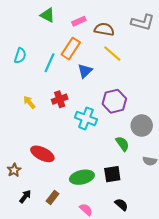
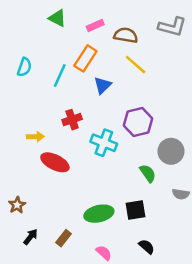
yellow arrow: (29, 102) -> (35, 137), moved, turned 128
red ellipse: (42, 154) -> (55, 162), moved

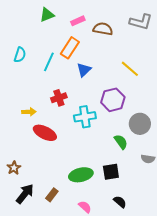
green triangle: (57, 18) -> (47, 15), turned -49
yellow line: (136, 65) -> (130, 69), moved
cyan cross: (104, 143) -> (85, 117), turned -30
black arrow: (31, 237) -> (25, 194), size x1.5

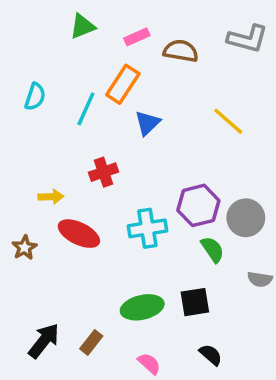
purple hexagon: (113, 100) -> (198, 205), moved
cyan cross: (85, 117) -> (147, 228), moved
brown star: (14, 168) -> (25, 248), moved

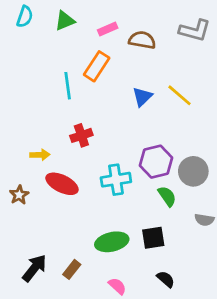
cyan semicircle: (35, 97) -> (25, 17), moved
cyan line: (86, 109) -> (68, 86), turned -32
blue triangle: (147, 123) -> (142, 97), moved

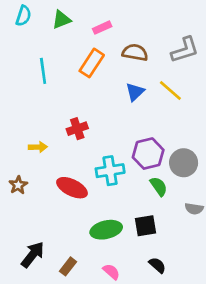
gray L-shape: (195, 30) -> (185, 50), moved, turned -32
brown semicircle: (142, 40) -> (135, 52), moved
cyan line: (68, 86) -> (43, 71), moved
red ellipse: (62, 184) -> (72, 188), moved
brown rectangle: (72, 269) -> (68, 266), moved

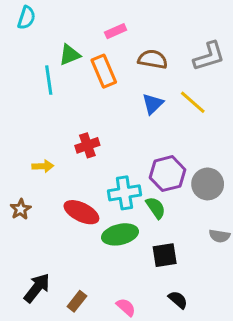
green triangle: (61, 20) -> (70, 55), moved
orange rectangle: (92, 63) -> (104, 71), turned -56
green semicircle: (159, 186) -> (156, 208), moved
green ellipse: (106, 230) -> (120, 234), moved

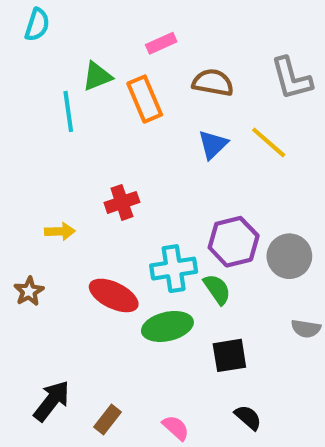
gray L-shape: (209, 56) -> (291, 78), turned 92

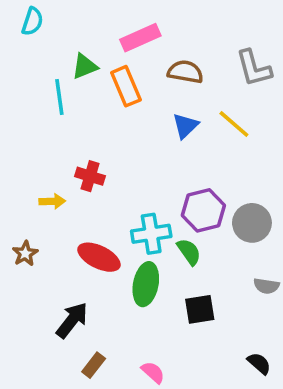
pink rectangle: (161, 43) -> (140, 38), size x1.5
red cross: (122, 202) -> (90, 176), moved, turned 36
green ellipse: (167, 326) -> (146, 284), turned -66
black arrow: (52, 401) -> (72, 320), moved
black semicircle: (248, 417) -> (259, 363), moved

